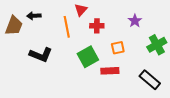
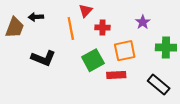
green cross: (157, 45) -> (166, 48), turned 30
orange square: (118, 48) -> (125, 51), size x1.5

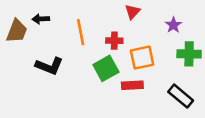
red triangle: (86, 11) -> (132, 12), moved
purple star: (143, 22) -> (173, 25), moved
red cross: (103, 27) -> (114, 41), moved

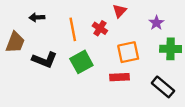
brown trapezoid: (17, 31) -> (15, 42), moved
red cross: (114, 41) -> (100, 28), moved, turned 32
green square: (106, 68) -> (81, 62), moved

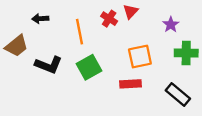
red cross: (100, 28) -> (109, 19), moved
brown trapezoid: (15, 42) -> (17, 46), turned 30

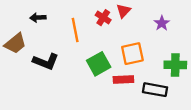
green cross: (186, 53) -> (175, 65), moved
green square: (89, 67) -> (99, 64), moved
black rectangle: (178, 94) -> (155, 90), moved, turned -30

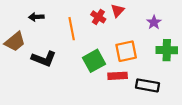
green cross: (175, 65) -> (167, 50), moved

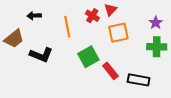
purple star: (154, 22) -> (156, 23), moved
orange square: (126, 51) -> (118, 33), moved
red rectangle: (118, 76) -> (110, 71), turned 54

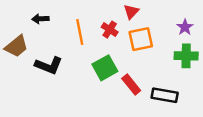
red cross: (92, 16) -> (110, 30), moved

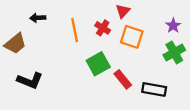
orange square: (141, 39) -> (132, 37), turned 30
green cross: (186, 56) -> (174, 53), turned -30
black L-shape: (49, 65) -> (30, 81), moved

